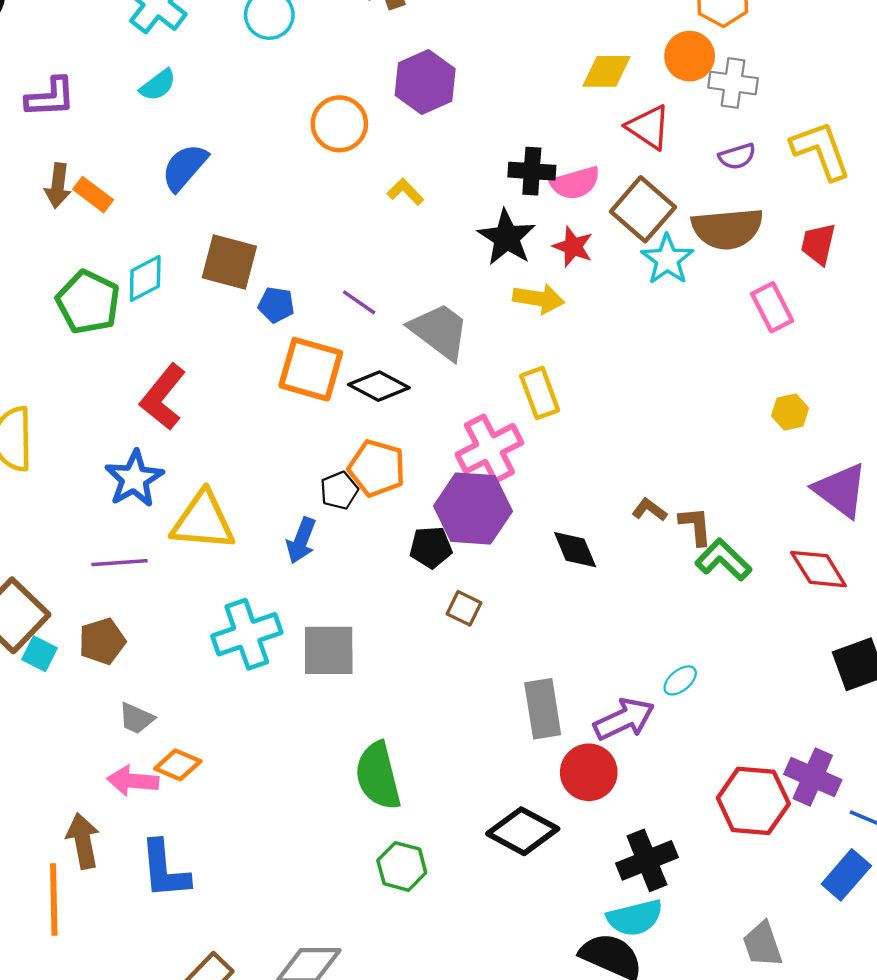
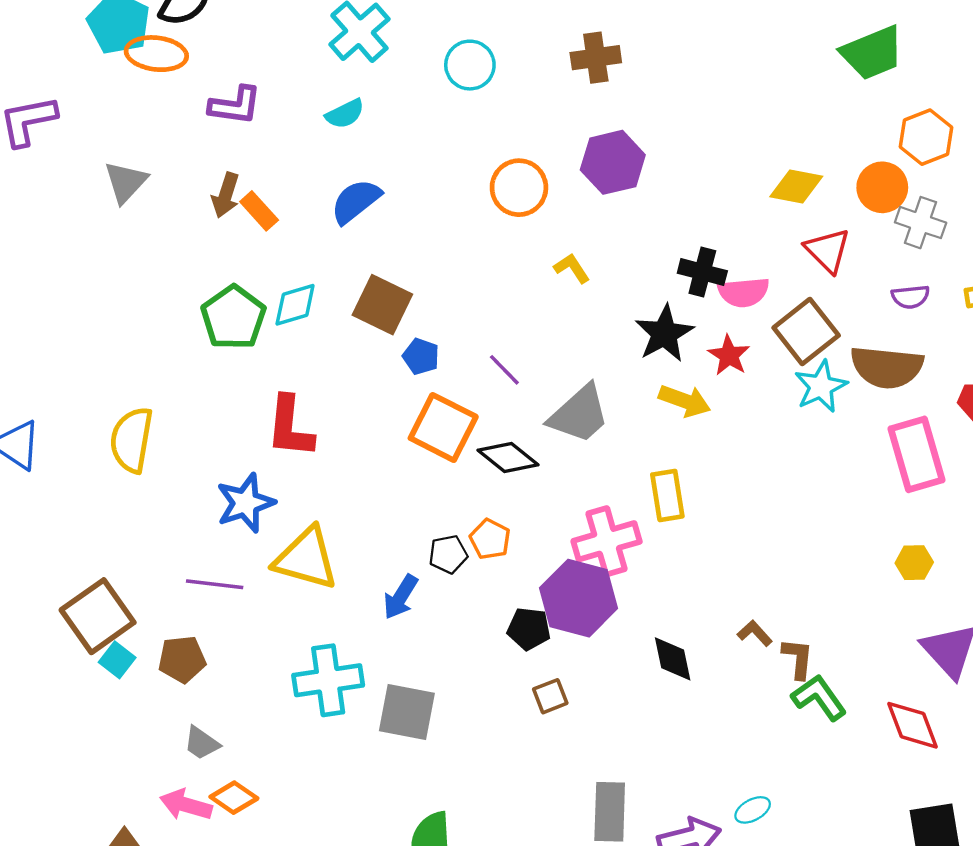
pink rectangle: (772, 307) -> (916, 454), size x1.5
gray trapezoid: (440, 331) -> (579, 414), turned 90
red L-shape: (163, 397) -> (290, 427), turned -44
orange pentagon: (377, 468) -> (490, 539), size x0.7
brown square: (464, 608) -> (550, 696), turned 32

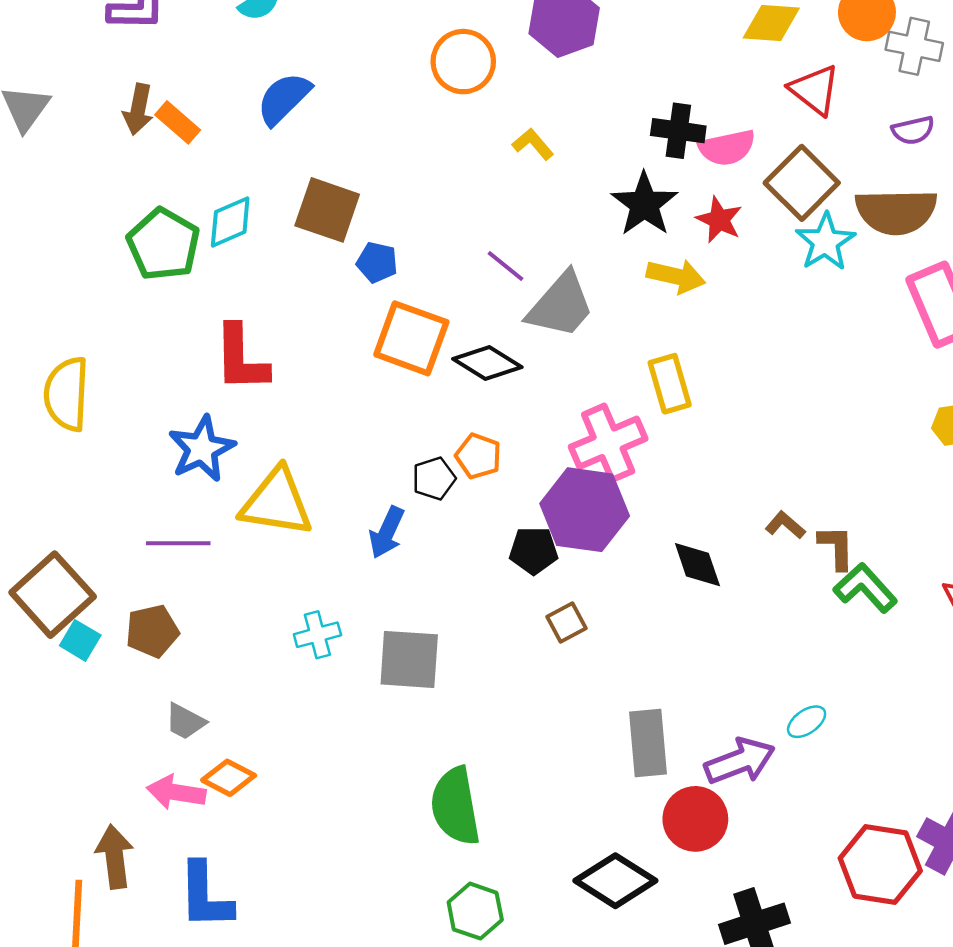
purple line: (504, 370) -> (506, 266), moved
cyan cross: (328, 680) -> (317, 635), size x0.6

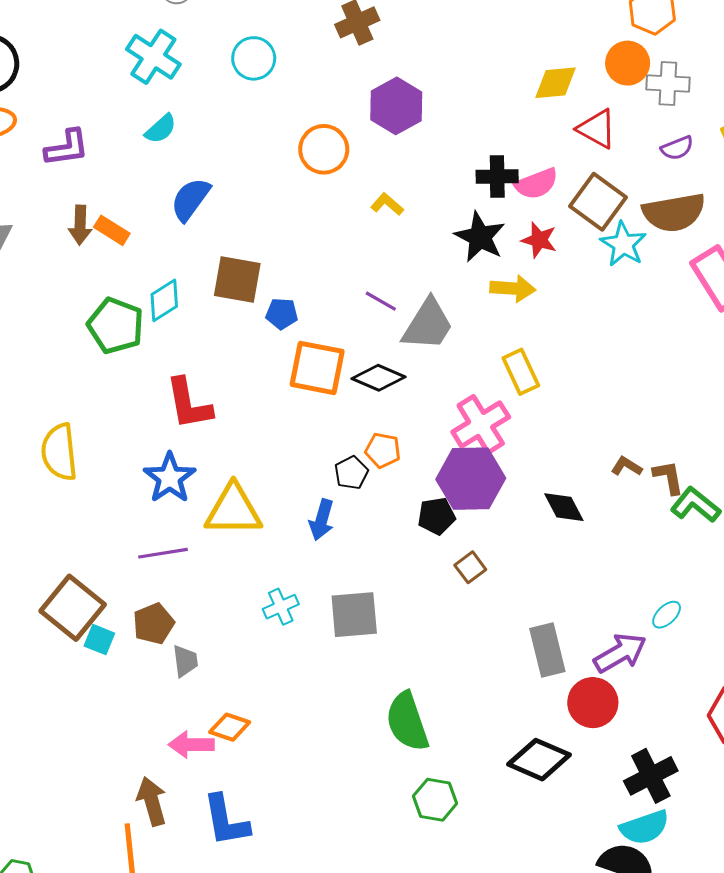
gray trapezoid: (185, 721) -> (185, 661), moved, turned -116

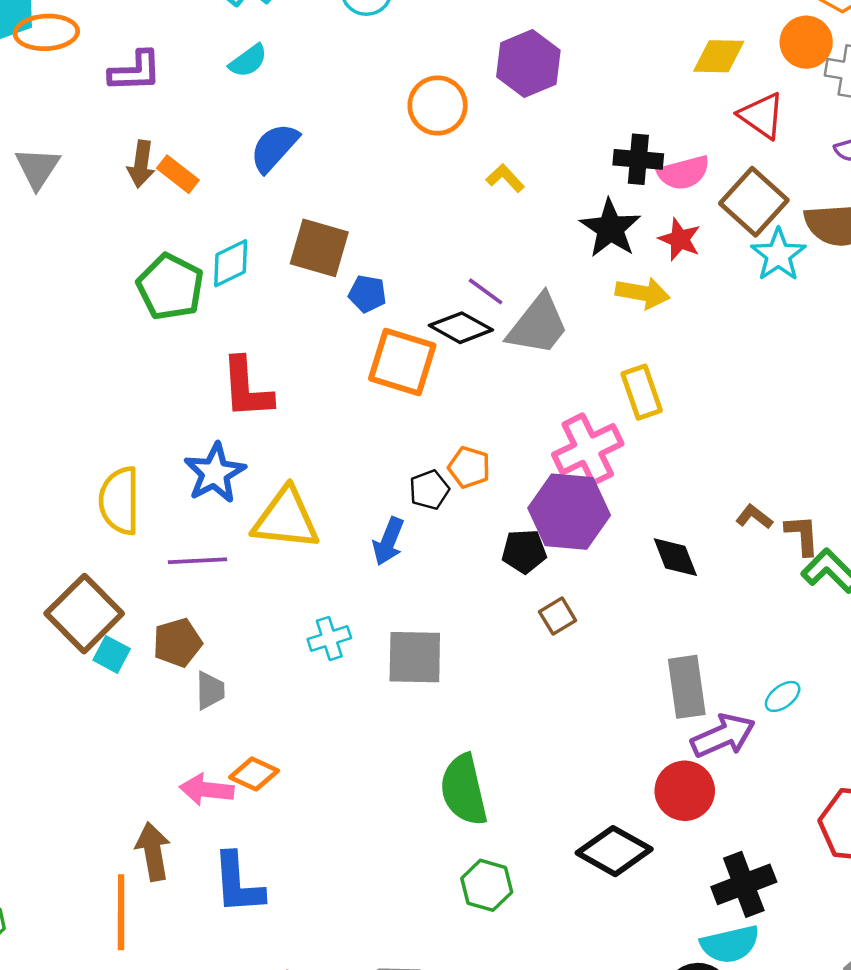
black diamond: (378, 378) -> (461, 328), moved
yellow semicircle: (59, 452) -> (120, 501), moved
gray rectangle: (547, 650) -> (687, 687), moved

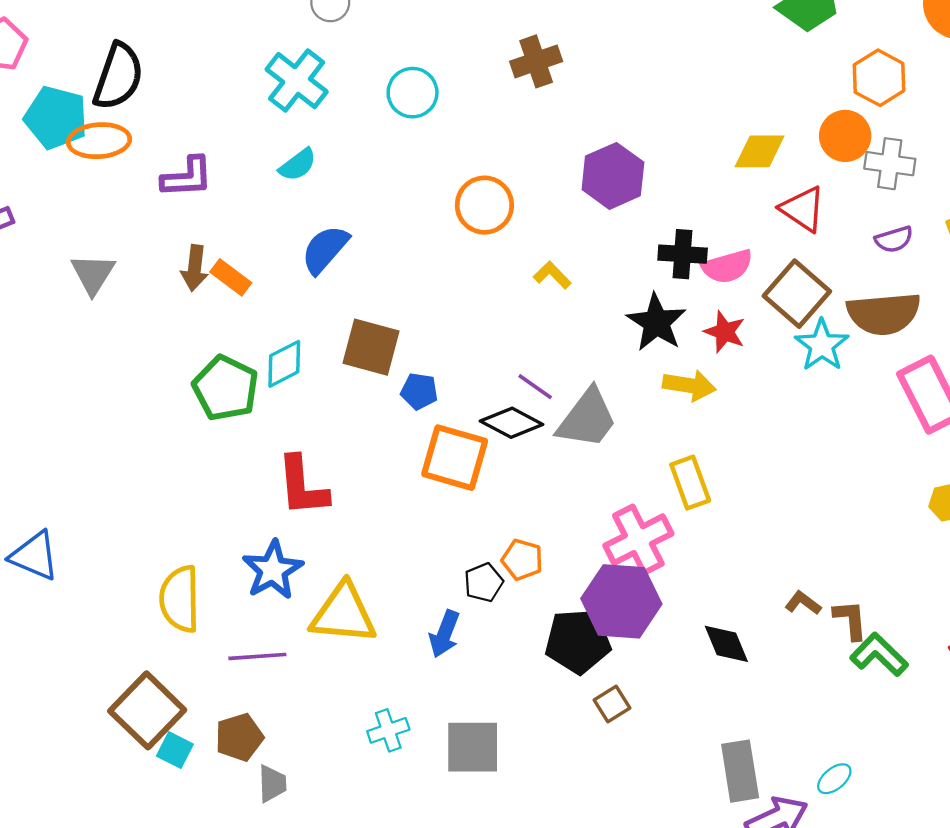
purple hexagon: (528, 63) -> (613, 176), moved
black pentagon: (524, 551) -> (578, 641), size x1.5

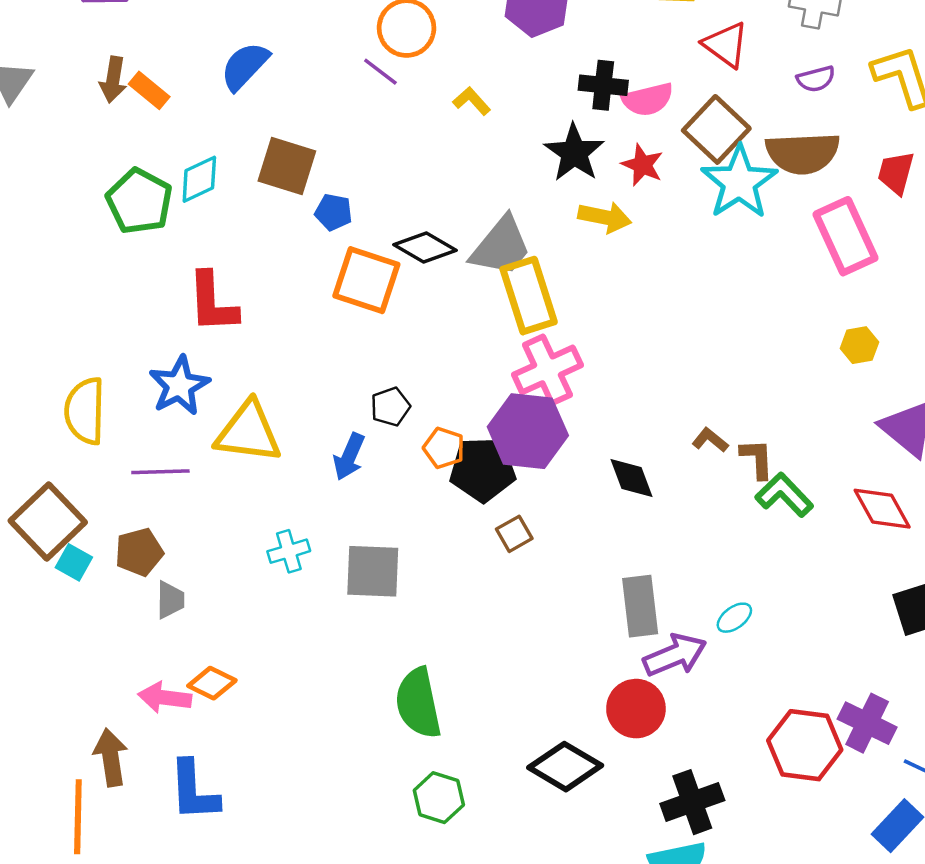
cyan star: (822, 345) -> (739, 182), size x1.4
purple line: (535, 387) -> (380, 72), moved
yellow rectangle: (690, 483) -> (529, 296), moved, size x1.4
orange pentagon: (522, 560) -> (444, 448), moved

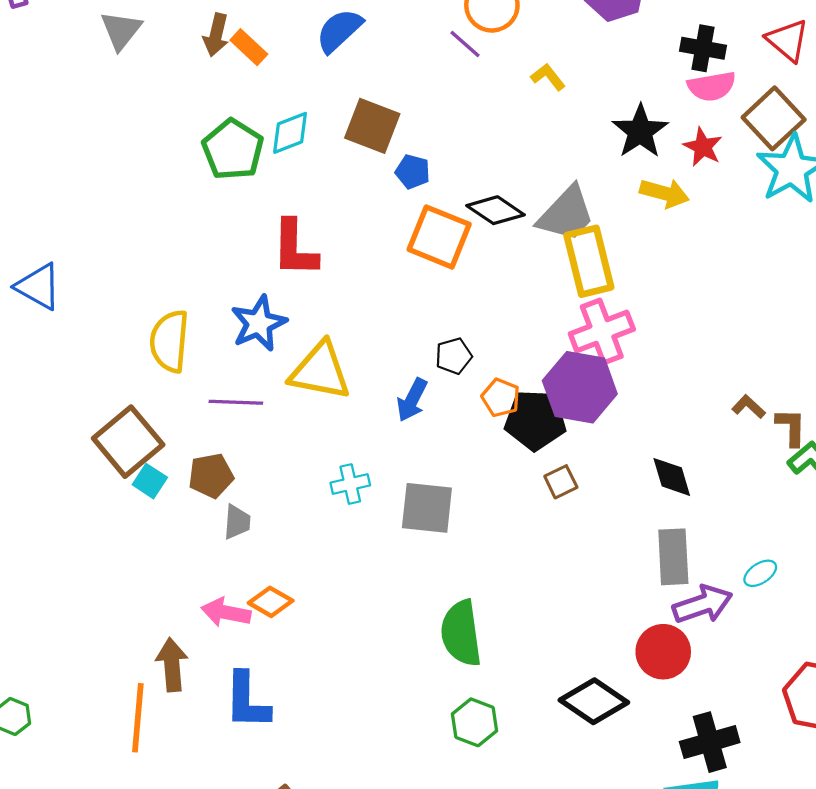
black cross: (603, 85) -> (703, 48), moved
black diamond: (632, 478) -> (672, 477), moved

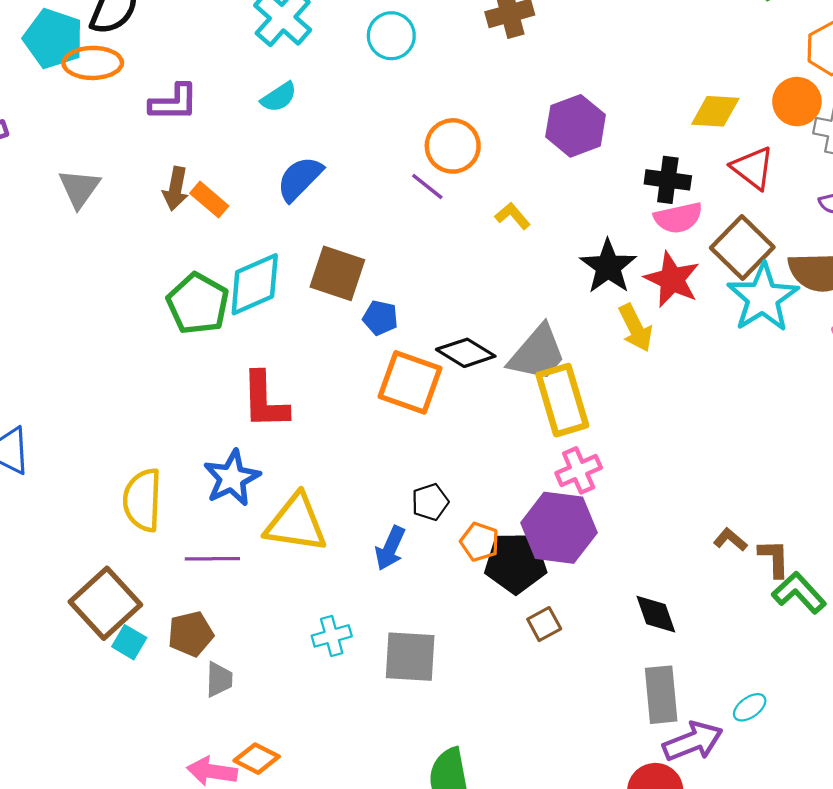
cyan diamond: (290, 133) -> (255, 284), size x1.4
red star: (703, 147) -> (672, 279), size x1.4
yellow arrow: (664, 193) -> (636, 328), turned 51
pink cross: (602, 332) -> (579, 470), size x0.7

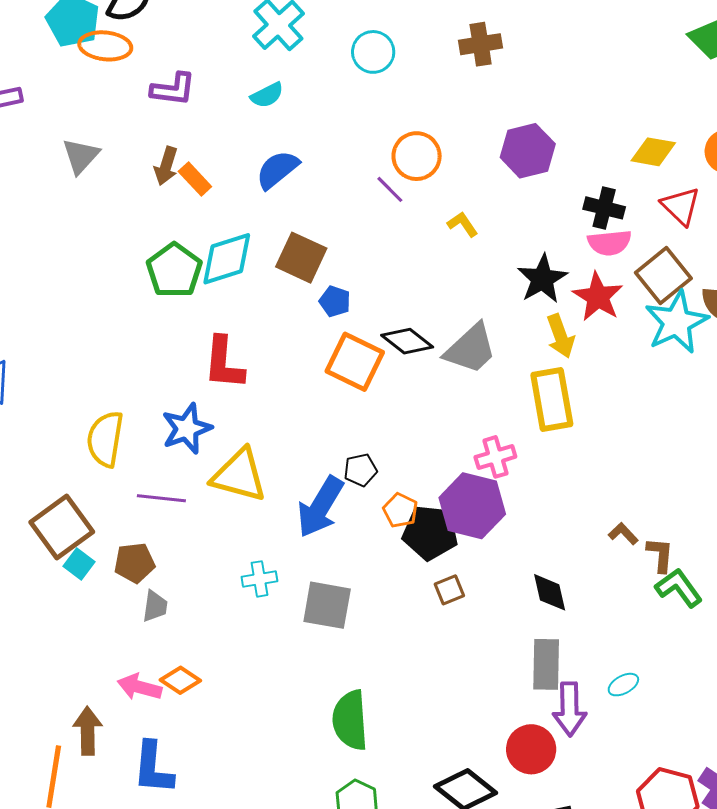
yellow rectangle: (562, 400) -> (552, 400), moved
blue arrow: (390, 548) -> (320, 507), size x1.6
purple arrow: (693, 741) -> (570, 709), turned 104

